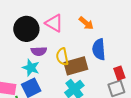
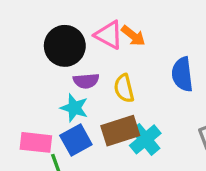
orange arrow: (86, 23) -> (133, 36), moved
brown rectangle: (76, 66) -> (120, 131), moved

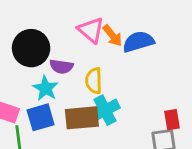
black circle: (65, 46) -> (31, 48), moved
blue semicircle: (182, 74) -> (138, 42), moved, turned 68
cyan cross: (145, 139) -> (105, 110), moved

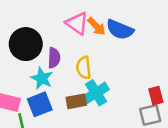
blue semicircle: (138, 42) -> (120, 30), turned -136
purple semicircle: (61, 67) -> (54, 58), turned -90
brown rectangle: (82, 118) -> (76, 101), size x0.7

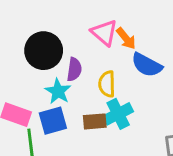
blue semicircle: (120, 30) -> (147, 65), moved

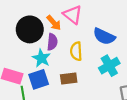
orange arrow: (126, 38) -> (54, 23), moved
cyan cross: (118, 114) -> (109, 66), moved

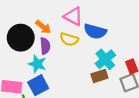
pink triangle: (73, 15) -> (73, 16), moved
yellow semicircle: (76, 51) -> (69, 39), moved, turned -60
brown rectangle: (69, 79) -> (99, 76), moved

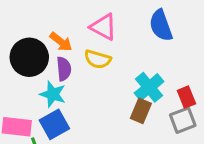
blue semicircle: (95, 31) -> (161, 25), moved, turned 55
brown rectangle: (99, 76) -> (141, 111), turned -49

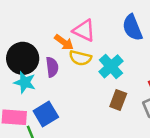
orange arrow: (61, 42) -> (64, 42), moved
cyan cross: (149, 87) -> (111, 66), moved
cyan star: (53, 94) -> (25, 82), moved

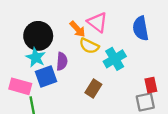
purple semicircle: (52, 67) -> (62, 61), moved
brown rectangle: (118, 100) -> (93, 89), moved
blue square: (46, 114) -> (46, 76), moved

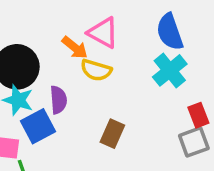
cyan cross: (115, 59) -> (170, 70), moved

